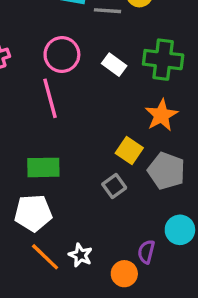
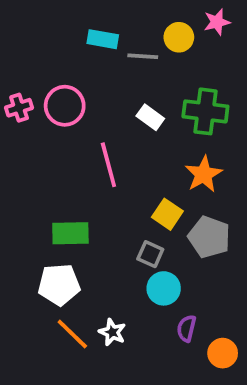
pink circle: (62, 54) -> (65, 106), moved
pink line: (50, 98) -> (108, 165), moved
gray square: (114, 186) -> (150, 254), turned -30
cyan circle: (180, 230) -> (164, 288), moved
orange circle: (124, 274) -> (223, 353), moved

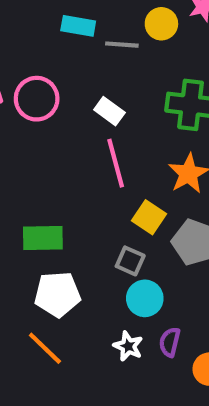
white rectangle: (150, 117) -> (109, 111), moved
pink line: (108, 165) -> (116, 163), moved
white pentagon: (59, 285) -> (57, 294), moved
white star: (112, 332) -> (128, 346), moved

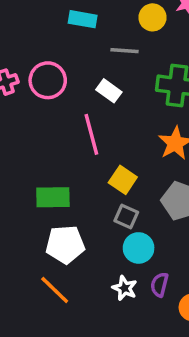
gray line: (122, 45) -> (125, 51), moved
pink line: (116, 163) -> (91, 134), moved
yellow square: (149, 217) -> (123, 180), moved

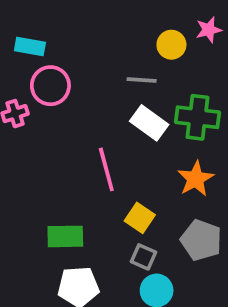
cyan rectangle: (83, 19) -> (30, 47), moved
pink circle: (48, 80) -> (50, 86), moved
white rectangle: (109, 91) -> (149, 123), moved, size x1.4

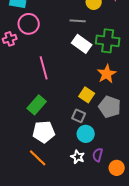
pink line: (106, 169) -> (44, 68), moved
yellow square: (140, 218) -> (87, 95), moved
green rectangle: (65, 236) -> (37, 105), turned -48

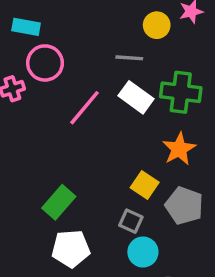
pink line: (44, 68) -> (85, 108), moved, turned 55

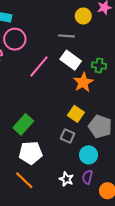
green cross: (181, 92) -> (99, 65), moved, size x0.6
orange star: (179, 149) -> (83, 82), moved
cyan circle: (143, 252) -> (89, 155), moved

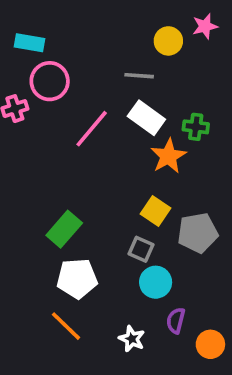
gray pentagon: (100, 127) -> (198, 233), turned -30
cyan circle: (89, 155) -> (156, 282), moved
white star: (66, 179) -> (132, 339), moved

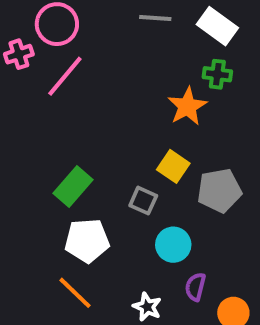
white rectangle: (146, 118) -> (217, 26), moved
pink line: (92, 129) -> (65, 76), moved
gray square: (141, 249) -> (143, 201), moved

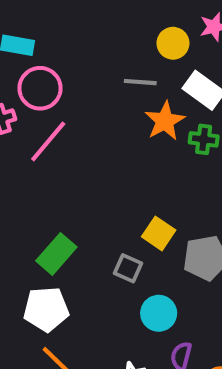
orange star: (187, 106) -> (165, 121), moved
white pentagon: (87, 241) -> (46, 309), moved

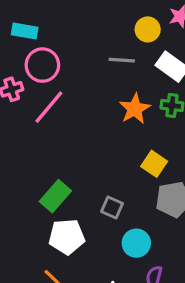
orange star: (165, 121) -> (135, 109), moved
yellow square: (159, 233) -> (154, 164), moved
white pentagon: (46, 309) -> (67, 237), moved

